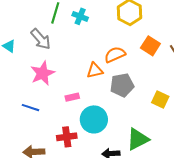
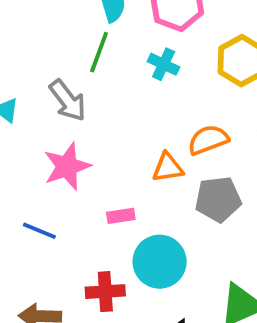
cyan cross: (80, 16) -> (164, 64), moved

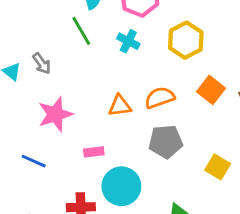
green line: (99, 52) -> (81, 31), turned -52
gray arrow: (68, 100) -> (42, 63), moved, size x0.7
orange triangle: (168, 168) -> (120, 106), moved

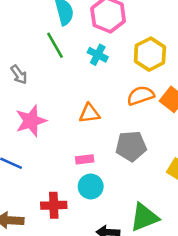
orange semicircle: (160, 98) -> (141, 96), moved
pink rectangle: (94, 152) -> (85, 159), moved
cyan circle: (121, 186) -> (91, 187), size x0.7

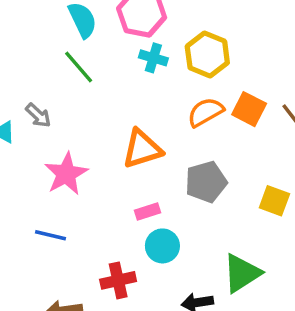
cyan cross: (98, 55) -> (153, 58), moved
orange triangle: (89, 113) -> (142, 149), size x1.4

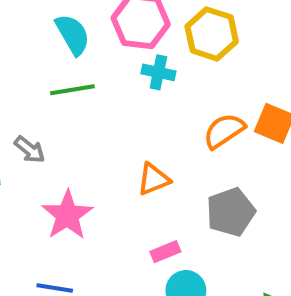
yellow hexagon: (207, 55) -> (212, 34), moved
green line: (79, 67) -> (72, 90), turned -54
orange triangle: (142, 149) -> (154, 179), size x0.7

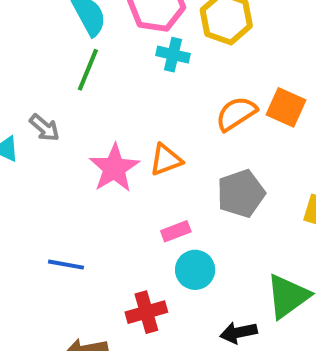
green line: (72, 90) -> (88, 70), turned -60
pink star: (67, 215) -> (114, 168), moved

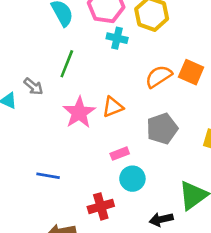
green line: (88, 70) -> (67, 64), moved

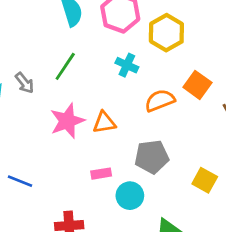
cyan cross: (117, 38) -> (127, 65), moved
orange square: (191, 72) -> (197, 85), moved
cyan circle: (132, 179) -> (130, 196), moved

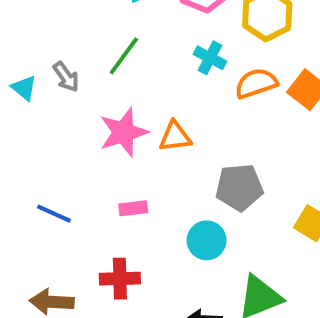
orange semicircle: (160, 100) -> (256, 83), moved
pink rectangle: (101, 174) -> (133, 208), moved

